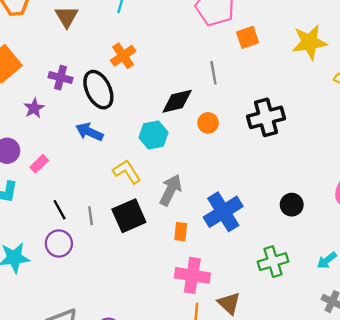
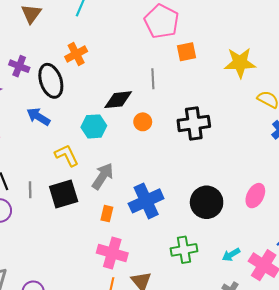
black circle: (292, 205) -> (207, 202), size x1.6

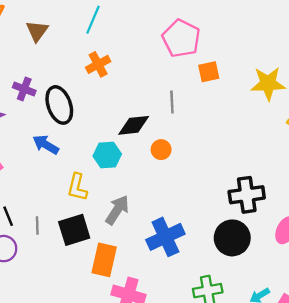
orange cross: (76, 54) -> (98, 64), moved
black cross: (194, 123) -> (247, 195), moved
yellow L-shape: (67, 155) -> (77, 187), turned -140
orange rectangle: (107, 214) -> (104, 260), moved, size x1.8

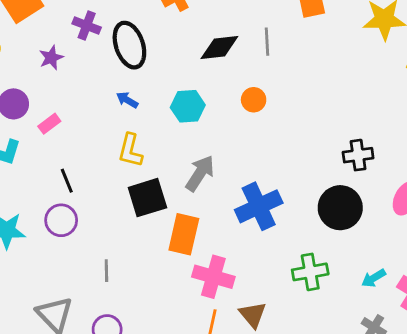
black diamond: (134, 125) -> (219, 48), moved
blue arrow: (46, 145) -> (127, 100), moved, size x0.7
yellow L-shape: (77, 187) -> (130, 150), moved
black cross: (247, 195) -> (358, 155), size x0.7
gray line: (37, 225) -> (106, 271), moved

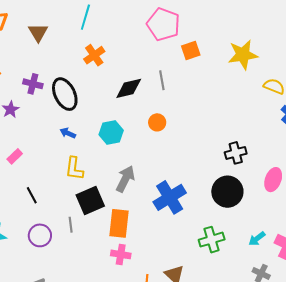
purple circle: (61, 220) -> (40, 235), moved
gray line: (106, 271) -> (71, 225), moved
pink cross: (213, 277) -> (121, 254), moved, size x0.7

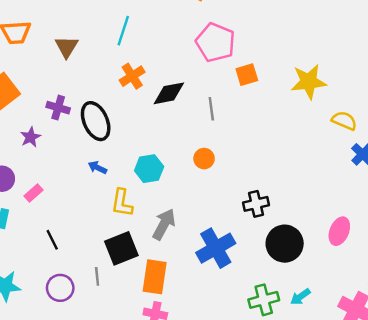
black diamond: (129, 88) -> (169, 93), moved
black cross: (236, 153) -> (256, 204), moved
yellow L-shape: (74, 169) -> (122, 203), moved
cyan arrow: (257, 239) -> (300, 297), moved

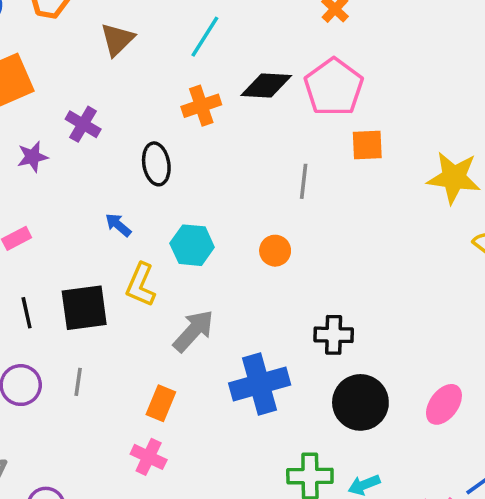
black diamond: (169, 93) -> (266, 86), moved
black ellipse: (96, 121) -> (156, 164), moved, size x0.7
black square: (121, 248) -> (84, 308), moved
orange rectangle: (155, 277) -> (161, 403), size x0.7

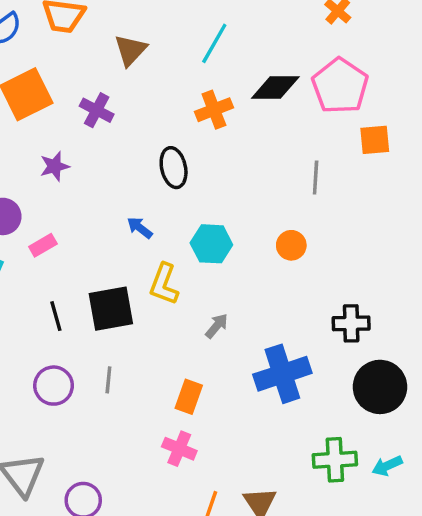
purple cross: (83, 124) -> (97, 110), moved
gray arrow: (193, 331) -> (217, 326), size x0.6

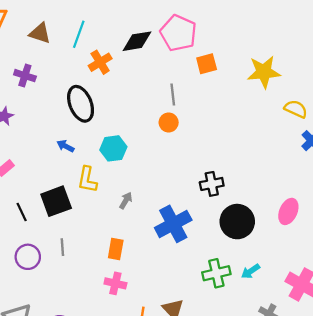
cyan line: (214, 43) -> (79, 34), moved
brown triangle: (130, 50) -> (40, 33), turned -45
black ellipse: (174, 168) -> (81, 104), size x1.4
orange circle: (291, 245) -> (169, 122), moved

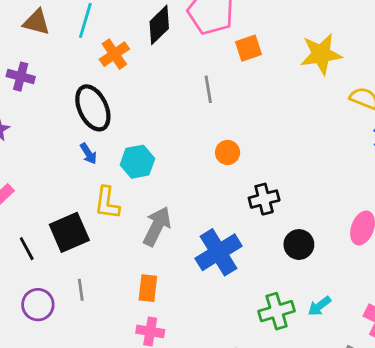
black diamond: (137, 41) -> (159, 25), turned -32
orange circle: (169, 122) -> (228, 153), moved
blue arrow: (66, 146) -> (88, 154), moved, turned -147
gray arrow: (126, 200) -> (157, 226), size x1.8
black circle: (237, 222) -> (299, 244), size x0.7

